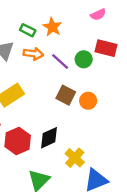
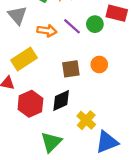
orange arrow: (33, 54) -> (47, 31), moved
brown square: (66, 95) -> (71, 69), moved, turned -36

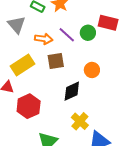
brown square: (71, 69) -> (56, 61), moved
black diamond: (61, 101) -> (72, 91), moved

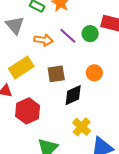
brown square: (56, 61) -> (56, 74), moved

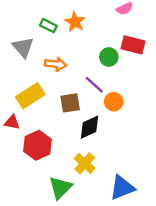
purple line: (68, 36) -> (94, 85), moved
yellow cross: (82, 127) -> (85, 163), moved

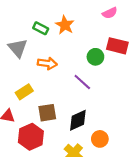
yellow rectangle: (30, 96) -> (24, 92), size x0.7
orange circle: (114, 102) -> (100, 139), moved
brown square: (70, 103) -> (47, 113), moved

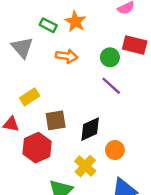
orange arrow: (47, 63) -> (67, 56), moved
purple line: (82, 82) -> (111, 86), moved

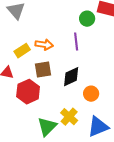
orange arrow: (67, 56) -> (44, 45), moved
purple line: (111, 86) -> (76, 42), moved, turned 42
yellow cross: (85, 166) -> (69, 117), moved

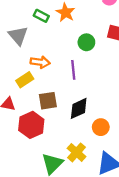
green circle: (87, 19) -> (86, 42), moved
purple line: (76, 42) -> (73, 70), moved
orange arrow: (44, 45) -> (40, 62), moved

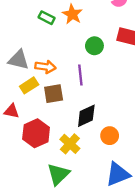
gray triangle: (18, 36) -> (19, 60), moved, turned -35
brown square: (48, 101) -> (54, 94), moved
yellow cross: (77, 152) -> (70, 144), moved

